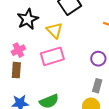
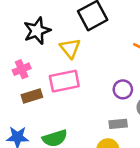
brown rectangle: (16, 70) -> (32, 96), moved, turned 63
gray rectangle: (97, 86) -> (118, 124), turned 64

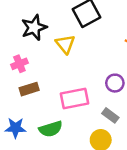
pink rectangle: (64, 81) -> (74, 98), moved
gray rectangle: (118, 124) -> (110, 115), turned 42

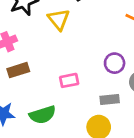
pink rectangle: (74, 98) -> (69, 80), size x0.6
gray rectangle: (110, 115) -> (110, 99), turned -42

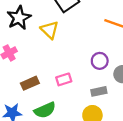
brown rectangle: (18, 70) -> (30, 83), moved

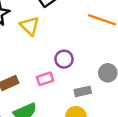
purple circle: (100, 61) -> (64, 59), moved

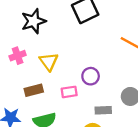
yellow triangle: (30, 26) -> (49, 62), moved

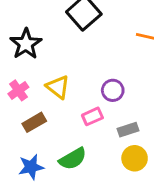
brown rectangle: (34, 90) -> (34, 122), moved
gray rectangle: (103, 110) -> (128, 130), moved

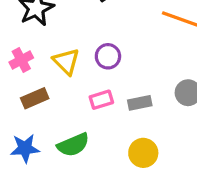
purple circle: (113, 90) -> (108, 56), moved
gray rectangle: (128, 130) -> (140, 103), moved

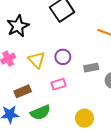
brown rectangle: (35, 98) -> (23, 91), moved
gray rectangle: (140, 103) -> (91, 68), moved

